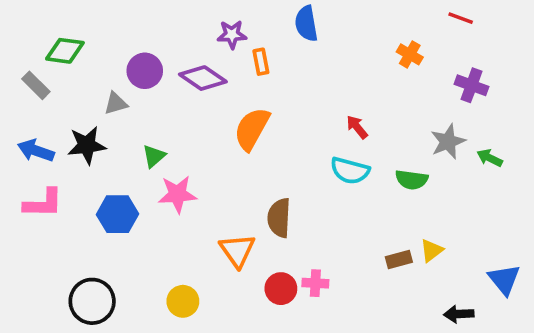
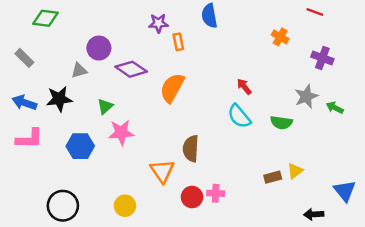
green diamond: (65, 51) -> (46, 18), moved
purple diamond: (203, 78) -> (131, 69), moved
cyan semicircle: (350, 171) -> (239, 116), turned 35

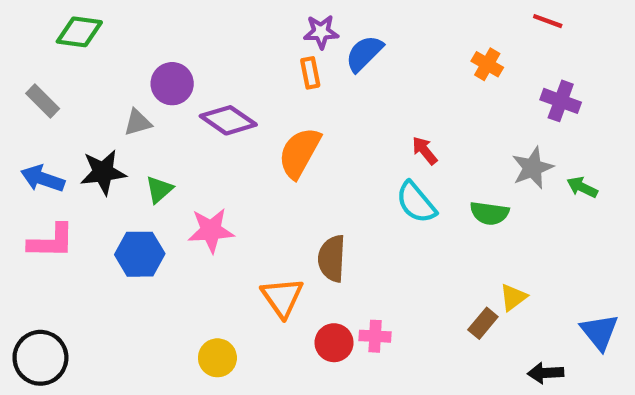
blue semicircle: (209, 16) -> (364, 53), moved, turned 55
purple star: (158, 23) -> (321, 32), moved
green triangle: (105, 106) -> (159, 189), moved
brown rectangle: (273, 177) -> (483, 323), moved, turned -35
black circle: (63, 206) -> (40, 358), moved

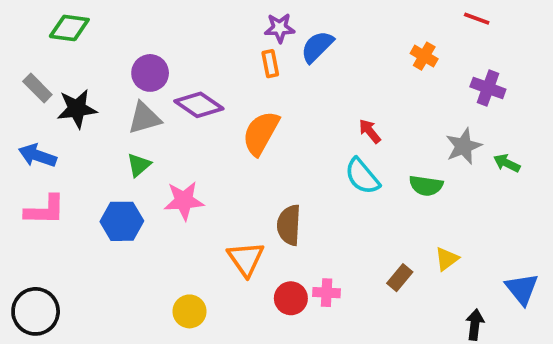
gray triangle: (138, 123) -> (144, 118), moved, size x1.4
black star: (103, 172) -> (77, 109), moved
brown rectangle: (483, 323) -> (400, 278), moved
black arrow: (546, 373) -> (475, 325), turned 100

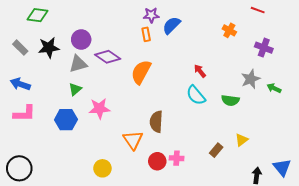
black star: (77, 109) -> (49, 48), moved
blue triangle: (522, 289) -> (282, 167), moved

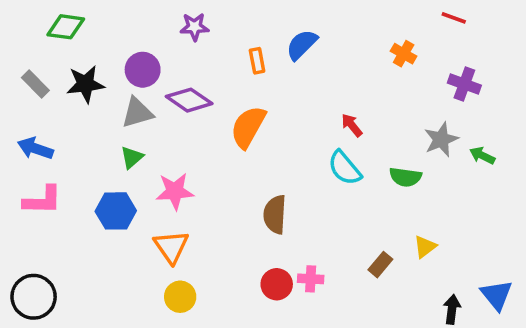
purple star: (151, 15) -> (194, 27), moved
orange triangle: (133, 140) -> (171, 247), moved

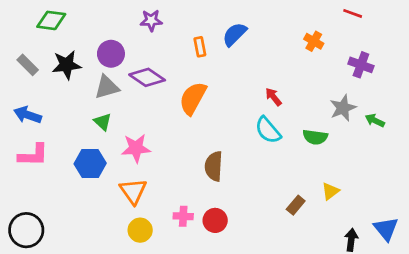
green triangle: (132, 157) -> (103, 122), turned -36
pink cross: (311, 279) -> (183, 216), moved

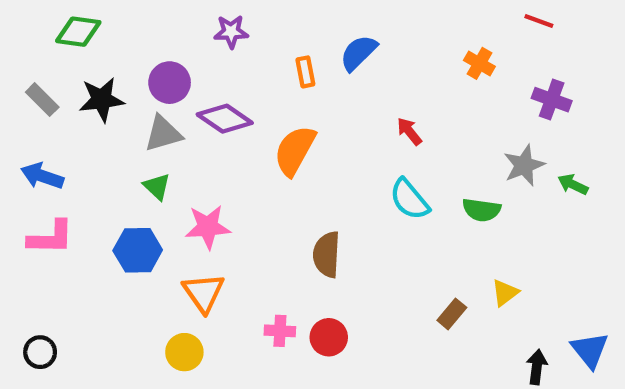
red arrow: (273, 97) -> (409, 131), moved
black circle: (26, 230) -> (40, 352), size x0.6
yellow circle: (140, 230) -> (184, 352), moved

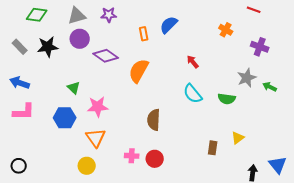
gray triangle: (163, 133) -> (77, 16), moved
brown rectangle: (452, 314) -> (213, 148), turned -32

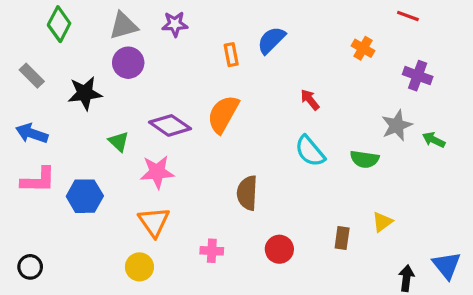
green diamond: (37, 15) -> (59, 24), turned -70
black star: (48, 47) -> (85, 93), moved
purple diamond: (106, 56) -> (170, 125), moved
blue hexagon: (65, 118) -> (85, 196), moved
red circle: (155, 159) -> (279, 249), moved

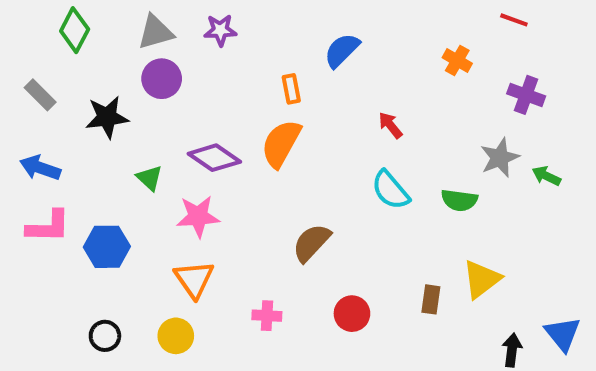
orange rectangle: (231, 55) -> (291, 89), moved
brown semicircle: (247, 193) -> (311, 243), turned 40
yellow triangle: (382, 222) -> (482, 279), size x1.5
black circle: (30, 267) -> (105, 336), moved

